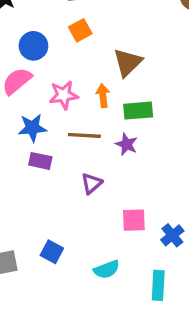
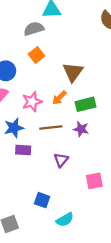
orange arrow: (103, 96) -> (59, 98), turned -119
blue square: (52, 252) -> (42, 200), moved
cyan semicircle: (107, 269) -> (65, 220), moved

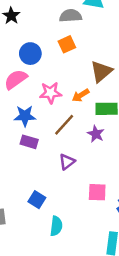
brown line: (51, 127) -> (64, 125), turned -55
cyan semicircle: (65, 220) -> (56, 226), turned -66

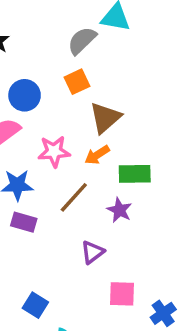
gray semicircle: (71, 16) -> (82, 41), turned -40
brown triangle: (101, 71) -> (105, 118), moved
purple triangle: (67, 162) -> (93, 252), moved

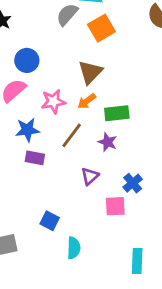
orange square: (77, 82) -> (101, 28), moved, size x1.4
blue cross: (163, 313) -> (133, 183), moved

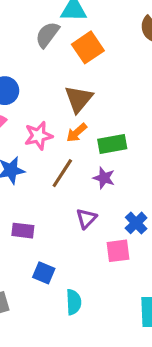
purple rectangle: (35, 158) -> (23, 231), moved

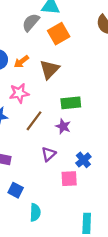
orange arrow: (77, 133) -> (21, 62), moved

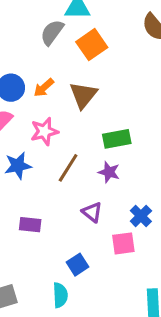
purple triangle: (49, 154) -> (92, 212), turned -35
blue square: (16, 190) -> (77, 265), moved, turned 35
cyan semicircle: (35, 212) -> (60, 295), moved

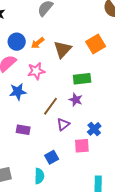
orange square: (92, 45) -> (96, 44), moved
brown line: (68, 168) -> (51, 106), moved
purple triangle: (92, 212) -> (63, 124), turned 40

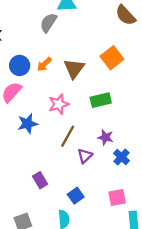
pink star: (36, 71) -> (59, 104), moved
purple star: (76, 100) -> (105, 137), moved
purple rectangle: (23, 130) -> (40, 180), moved, turned 56
pink square: (82, 146) -> (117, 197), moved

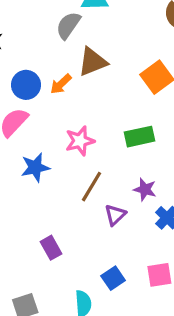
brown triangle: (74, 68) -> (93, 62), moved, turned 30
blue square: (76, 196) -> (113, 278), moved

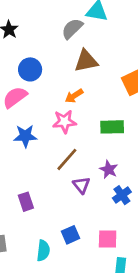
orange arrow: (61, 84) -> (74, 96), moved
purple triangle: (115, 215) -> (81, 185), turned -36

